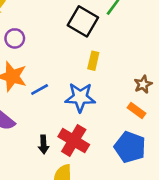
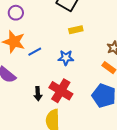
yellow rectangle: (93, 61) -> (76, 30), turned 64
blue star: (80, 97) -> (66, 58), size x0.7

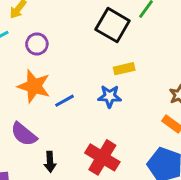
blue star: (66, 58) -> (110, 96), moved
black arrow: (38, 94) -> (50, 162), moved

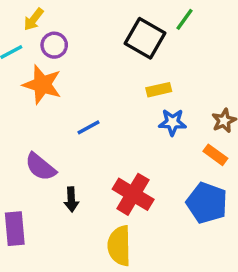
purple circle: (37, 44) -> (54, 45), moved
orange star: (34, 86) -> (42, 85), moved
blue star: (110, 96) -> (172, 122), moved

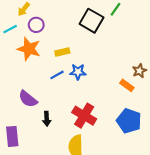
yellow rectangle: (159, 90) -> (62, 52), moved
blue star: (172, 122) -> (78, 72), moved
orange rectangle: (215, 155) -> (127, 85), moved

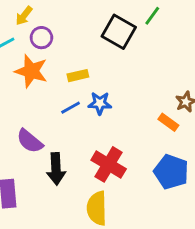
black arrow: (47, 119) -> (56, 169), size x1.5

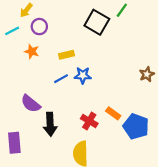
orange star: (31, 71) -> (32, 52), size x0.6
orange rectangle: (168, 122) -> (113, 113), moved
red cross: (109, 164) -> (89, 121), size x0.7

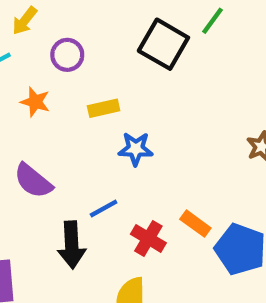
purple circle: (39, 27) -> (67, 55), moved
blue line: (61, 79) -> (104, 209), moved
purple semicircle: (31, 104) -> (33, 181), moved

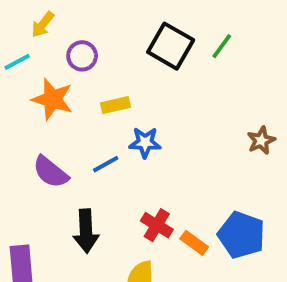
green line: (213, 21) -> (222, 46), moved
orange star: (35, 102) -> (53, 99), size x1.5
blue line: (104, 209) -> (106, 164), moved
orange rectangle: (195, 224) -> (194, 243), moved

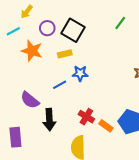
black square: (171, 46) -> (73, 30), moved
purple semicircle: (51, 172) -> (30, 100), moved

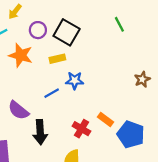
green line: (120, 23) -> (119, 24), turned -64
orange rectangle: (106, 126) -> (106, 119), moved

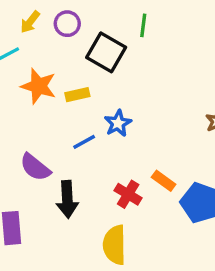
green line: (119, 24) -> (143, 25), moved, turned 35
purple circle: (38, 30) -> (67, 24), moved
yellow rectangle: (57, 59) -> (77, 95), moved
blue star: (75, 81) -> (118, 123), turned -30

